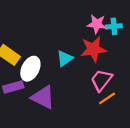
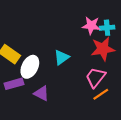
red star: (93, 49) -> (103, 49), moved
purple triangle: (43, 97) -> (41, 93), size x0.7

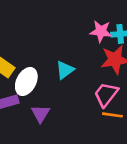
purple triangle: (41, 93) -> (40, 114), turned 35
orange line: (101, 94) -> (112, 115), turned 42

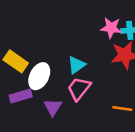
pink trapezoid: (106, 94) -> (79, 89), moved

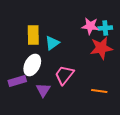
yellow rectangle: (16, 61) -> (33, 35), moved, turned 54
cyan triangle: (76, 65) -> (52, 43), moved

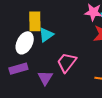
cyan triangle: (52, 43) -> (46, 35), moved
white ellipse: (32, 65) -> (25, 43), moved

